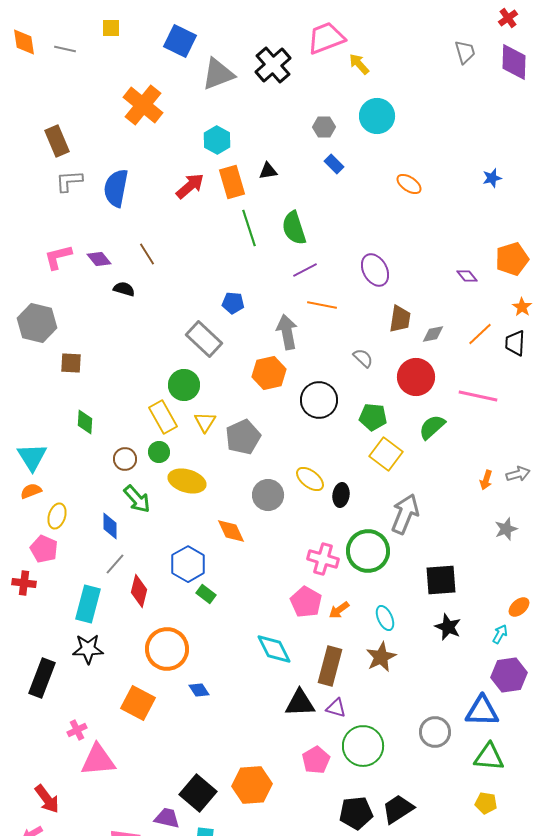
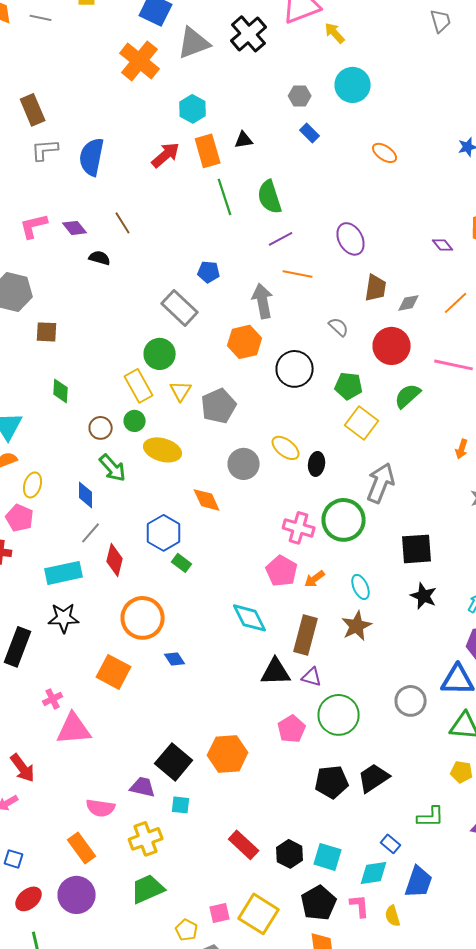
orange cross: (143, 105) -> (140, 61), moved
cyan rectangle: (88, 604) -> (64, 573), turned 63

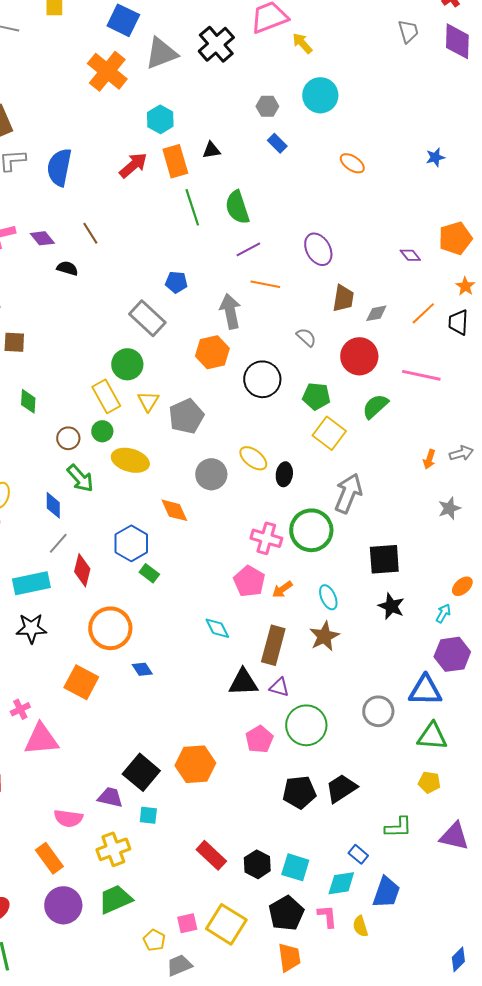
cyan diamond: (250, 618) -> (217, 628), size x0.7
purple circle: (77, 895) -> (63, 905), moved

